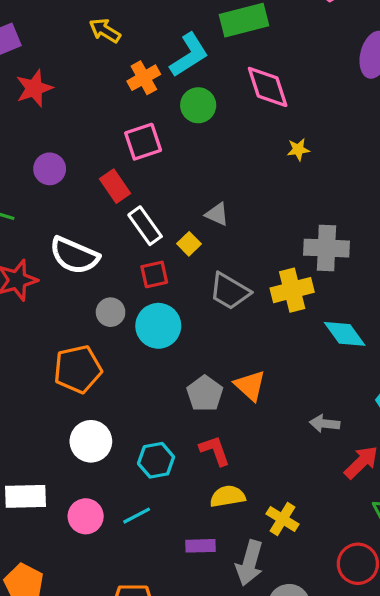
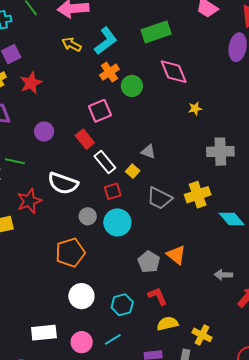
cyan L-shape: (189, 55) -> (106, 41), moved
orange cross: (144, 78) -> (109, 72), moved
gray cross: (326, 248) -> (220, 152), moved

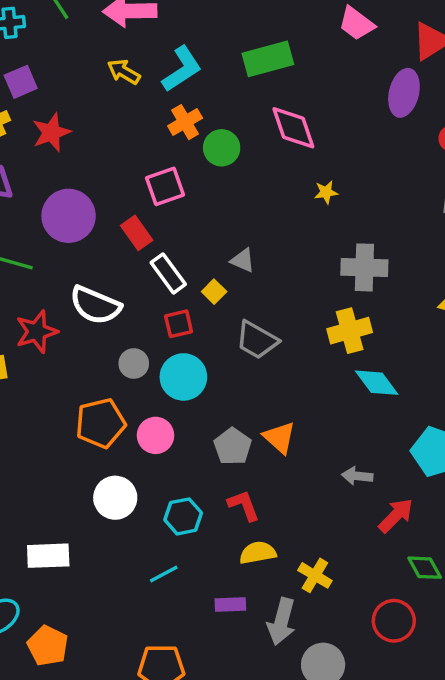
purple circle: (44, 131) -> (69, 216), size x1.6
yellow cross: (198, 195) -> (350, 331), moved
pink circle: (82, 342) -> (155, 435), moved

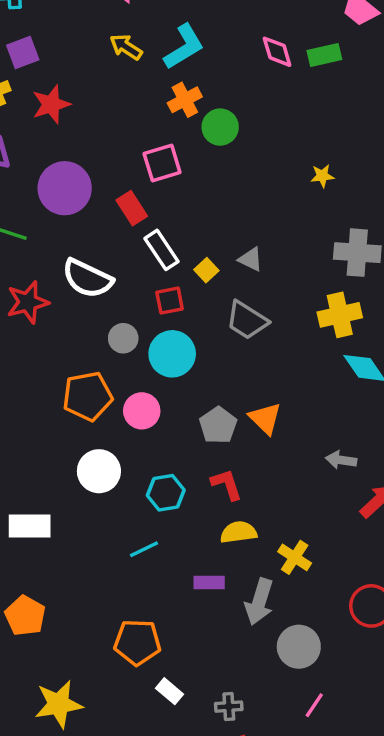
green rectangle: (268, 59) -> (324, 55), moved, size x0.7
pink diamond: (293, 128) -> (277, 52), moved, size x0.7
gray triangle: (243, 260) -> (251, 259), moved

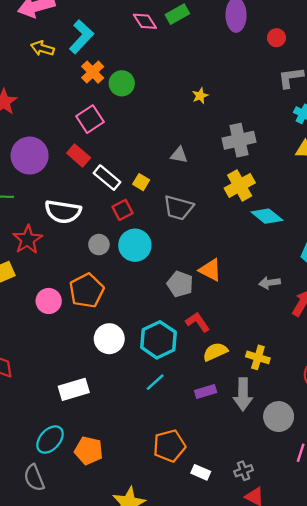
gray triangle: (251, 259) -> (179, 155), moved
pink circle: (142, 411) -> (49, 301), moved
cyan hexagon: (166, 493) -> (158, 340), size x1.4

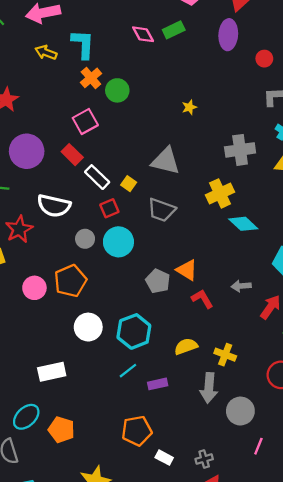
cyan L-shape: (81, 37) -> (83, 44), turned -44
gray cross: (239, 140) -> (240, 150), moved
gray triangle: (179, 155) -> (166, 161), size x1.8
red L-shape: (198, 322) -> (202, 299), moved
purple rectangle: (206, 391) -> (158, 384), moved

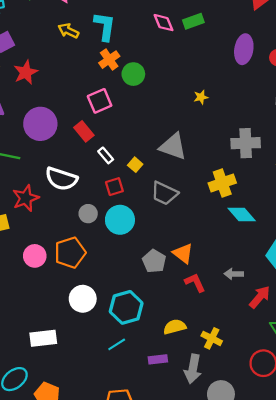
purple ellipse: (228, 35) -> (244, 49), moved
white rectangle: (97, 177) -> (106, 155), size x0.7
purple rectangle: (158, 384) -> (158, 359), moved

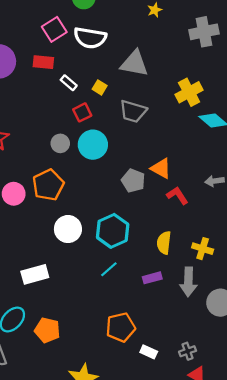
red rectangle: (84, 131) -> (43, 62), turned -36
gray cross: (246, 143) -> (204, 32), moved
white semicircle: (61, 179) -> (90, 38), moved
yellow semicircle: (175, 327) -> (164, 243), turned -60

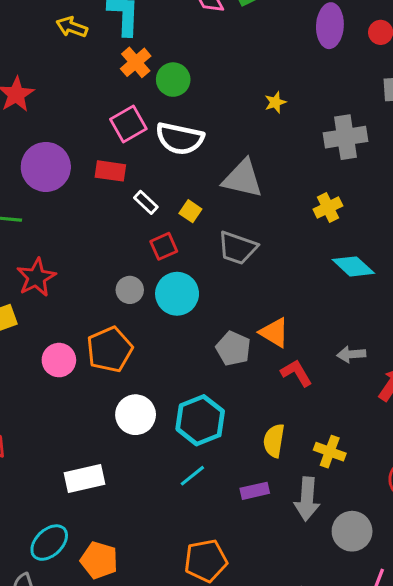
yellow cross: (189, 92) -> (328, 207), moved, size x0.7

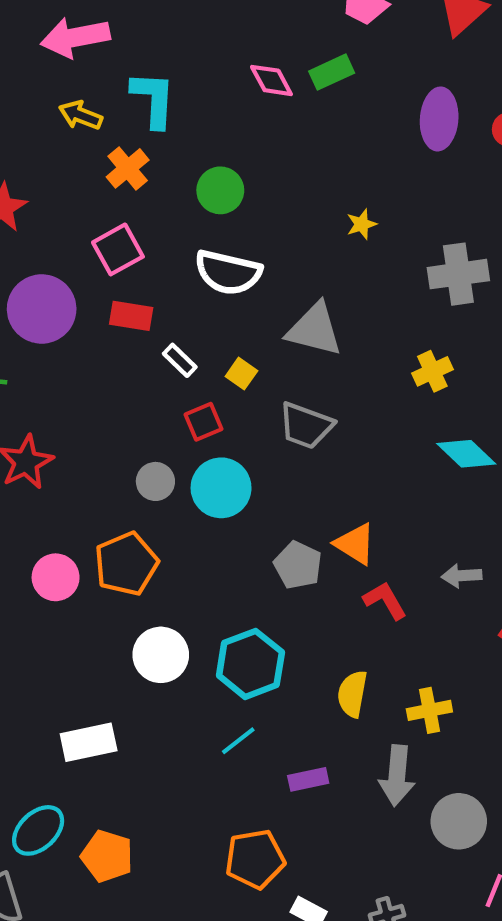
orange cross: (136, 62) -> (128, 168), moved
pink square: (128, 124) -> (118, 249), moved
yellow cross: (330, 452) -> (429, 710), turned -32
purple rectangle: (255, 491) -> (308, 779), moved

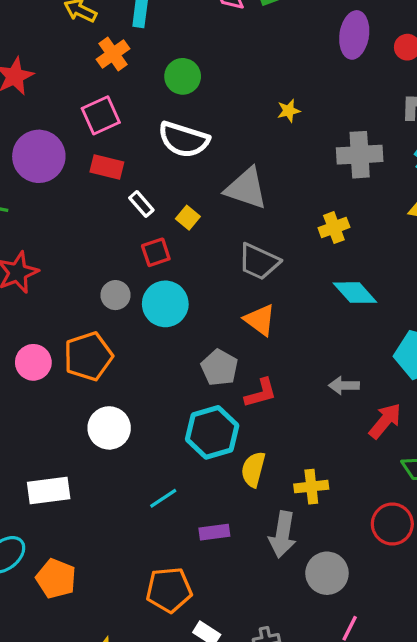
gray trapezoid: (306, 426) -> (259, 262), moved
orange triangle: (355, 544) -> (260, 320), moved
red L-shape: (385, 600) -> (261, 393), moved, turned 100
cyan hexagon: (250, 664) -> (212, 432), moved

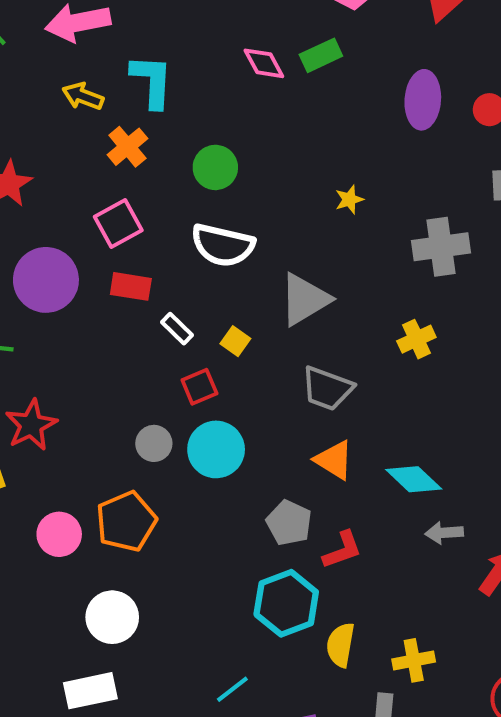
gray triangle: (246, 188) -> (305, 299), turned -45
cyan diamond: (355, 293) -> (414, 479), moved
white circle: (109, 428) -> (112, 617), moved

